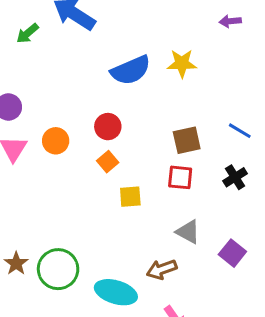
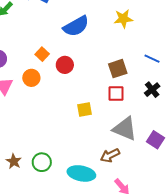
yellow star: (182, 63) -> (123, 19), moved
orange square: (108, 162) -> (42, 54), moved
gray triangle: (188, 232) -> (125, 129), size x1.5
green circle: (58, 269) -> (42, 162), size x0.7

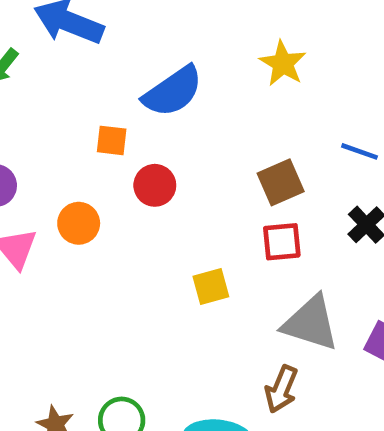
yellow star: (123, 19) -> (283, 63), turned -30
orange square: (42, 54) -> (112, 140), moved, turned -32
brown arrow: (110, 155) -> (281, 389), turned -36

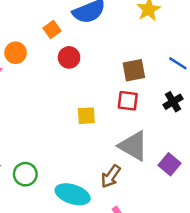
orange square: (112, 140) -> (52, 29), turned 35
orange circle: (79, 223) -> (16, 53), moved

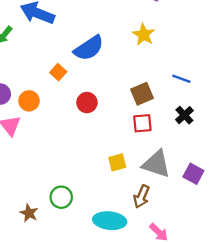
red circle: (69, 57) -> (87, 103), moved
yellow square: (86, 116) -> (117, 162), moved
green circle: (25, 174) -> (61, 197), moved

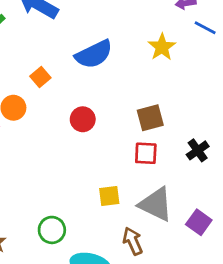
orange square: (58, 72) -> (40, 77), moved
blue line: (181, 79) -> (205, 28), moved
green circle: (61, 197) -> (52, 230), moved
brown arrow: (141, 197) -> (133, 241), turned 125

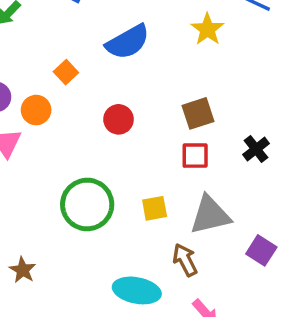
gray triangle: (156, 204) -> (210, 215), turned -36
purple square: (199, 222) -> (261, 250), moved
green circle: (52, 230) -> (87, 204), moved, size x1.6

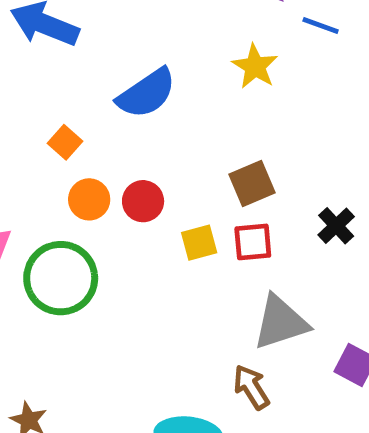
orange circle: (36, 110) -> (89, 199), moved
green circle: (87, 204) -> (61, 278), moved
yellow square: (155, 208) -> (199, 243), moved

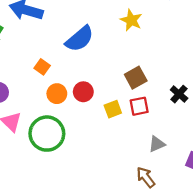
gray triangle: (281, 322) -> (157, 144), size x0.6

